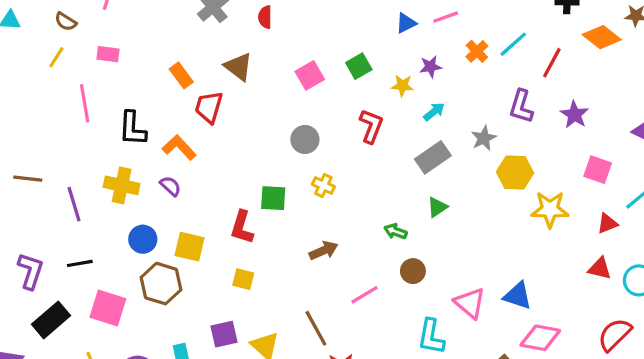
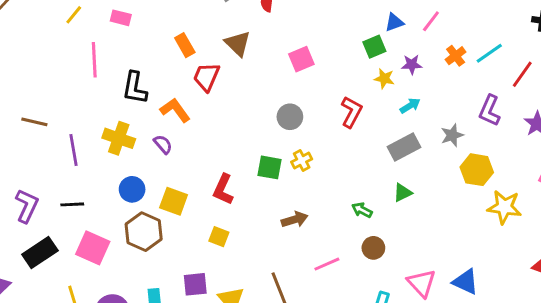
pink line: (446, 17) -> (431, 21), turned -40
green square: (359, 66) -> (374, 47), moved
yellow cross: (323, 186) -> (302, 161), turned 30
green square: (273, 198) -> (269, 167), moved

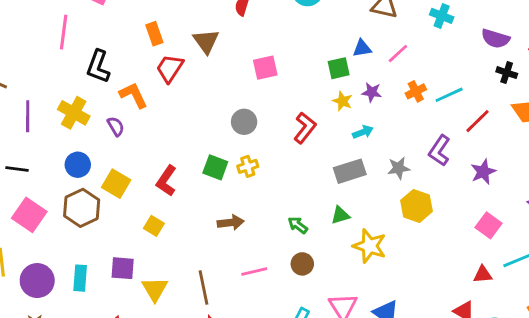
yellow star: (504, 207) -> (370, 246), moved

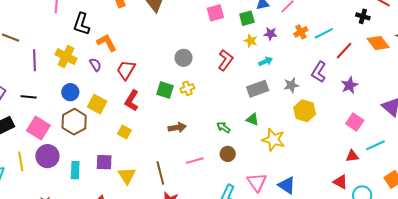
red trapezoid: (170, 68) -> (126, 70), moved
pink square: (265, 68) -> (215, 13), moved
green triangle: (340, 215) -> (252, 119), turned 40
purple circle: (37, 281) -> (47, 156), moved

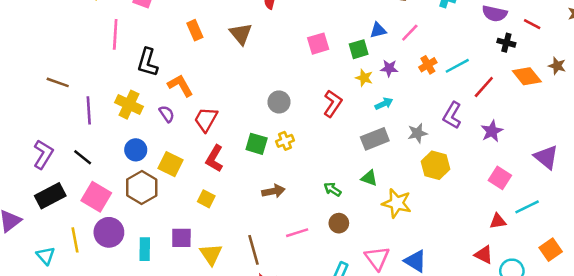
black line: (29, 97) -> (83, 157), turned 35

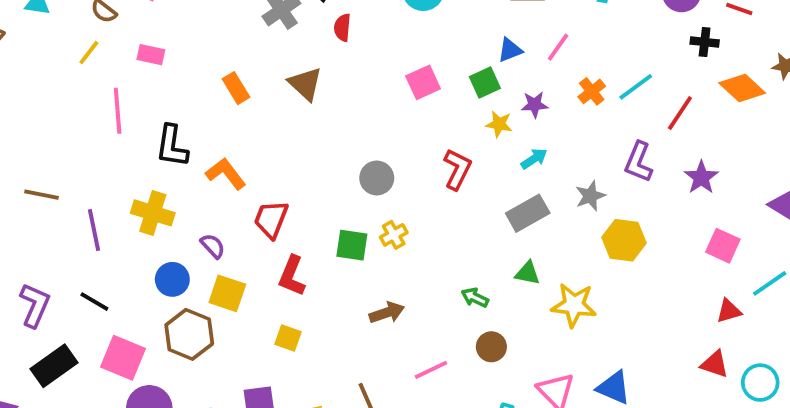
purple semicircle: (167, 114) -> (213, 246), moved

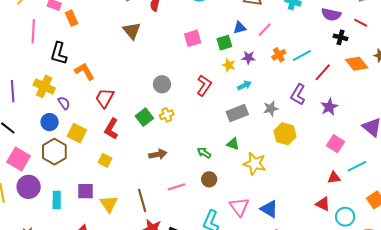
orange rectangle: (236, 88) -> (71, 18), moved
green square: (352, 245) -> (144, 117), turned 36
purple semicircle: (213, 246) -> (64, 103), moved

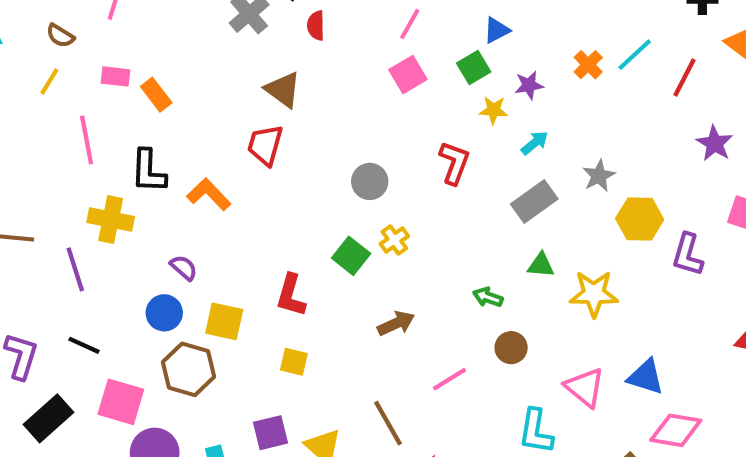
pink line: (265, 30) -> (410, 24), moved
yellow cross: (44, 86) -> (111, 219), moved
purple L-shape: (298, 94) -> (688, 255), moved
red trapezoid: (105, 98) -> (265, 145), moved

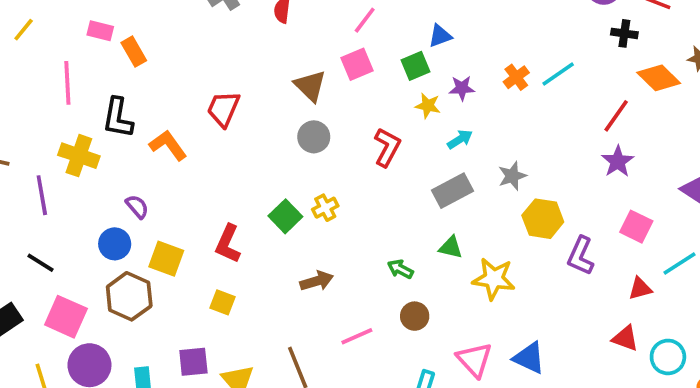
red line: (684, 77) -> (616, 116), moved
yellow line: (49, 81) -> (24, 30), moved
brown triangle: (283, 90) -> (310, 86), moved
gray circle: (370, 181) -> (314, 137), moved

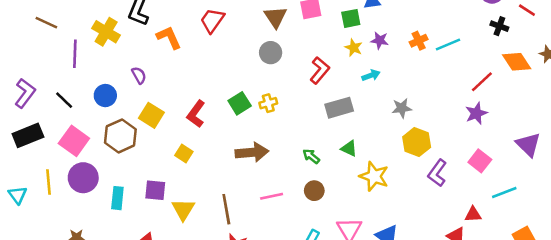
gray rectangle: (452, 191) -> (339, 108), moved
blue circle: (115, 244) -> (105, 96), moved
brown arrow: (317, 281) -> (252, 152), size x1.4
red triangle: (640, 289) -> (473, 214), moved

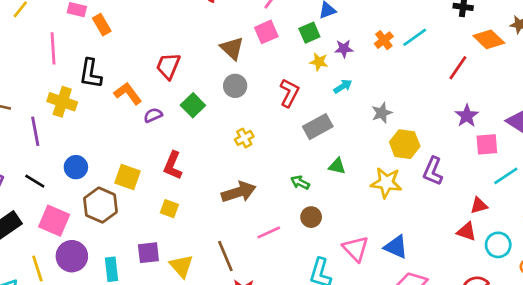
purple semicircle: (139, 75) -> (153, 115), moved, turned -72
green square: (240, 103) -> (193, 105), moved
purple star: (476, 113) -> (467, 116), moved
pink square: (480, 161) -> (487, 144), moved, turned -30
yellow star: (374, 176) -> (386, 183), moved

